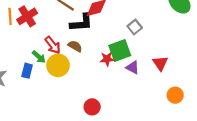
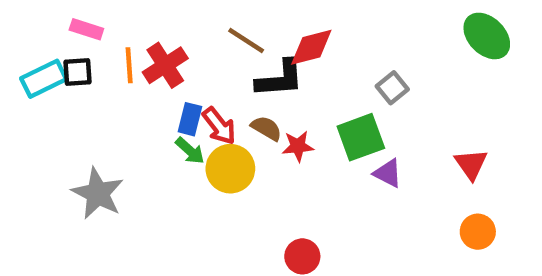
red star: (107, 59) -> (298, 146), moved
red triangle: (160, 63) -> (471, 164), moved
blue rectangle: (27, 71) -> (190, 119), moved

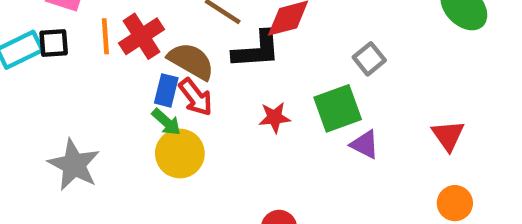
brown semicircle: (266, 128) -> (191, 61), moved, size x1.5
yellow circle: (230, 169) -> (180, 154), moved

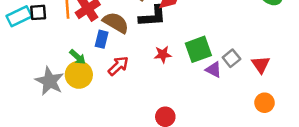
gray square: (369, 59) -> (231, 58), moved
red arrow: (196, 97) -> (118, 66), moved, turned -95
green arrow: (166, 122) -> (78, 57), moved
yellow circle: (180, 154) -> (79, 75), moved

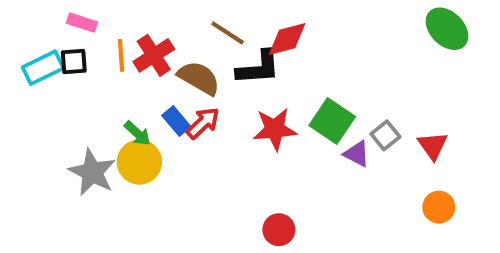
blue rectangle: (102, 39) -> (176, 121), moved, turned -54
green square: (198, 49) -> (332, 121), turned -36
red star: (163, 54) -> (275, 129), size x1.5
red arrow: (118, 66) -> (203, 123), moved

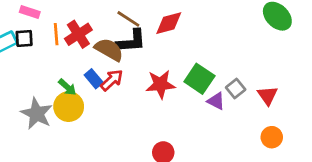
black L-shape: (258, 68) -> (131, 41), moved

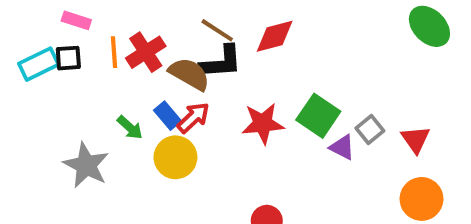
yellow circle: (69, 107) -> (175, 157), moved
orange circle: (272, 137) -> (422, 199), size x1.4

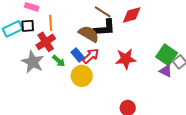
red cross: (146, 52) -> (46, 42), moved
green square: (318, 116) -> (167, 55), moved
gray star: (86, 165) -> (33, 62), moved

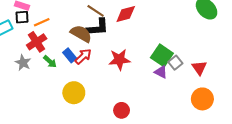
orange line: (51, 23) -> (42, 22), turned 70
black square: (28, 26) -> (22, 17), moved
gray star: (33, 62) -> (23, 63), size x0.7
yellow circle: (82, 76) -> (74, 93), moved

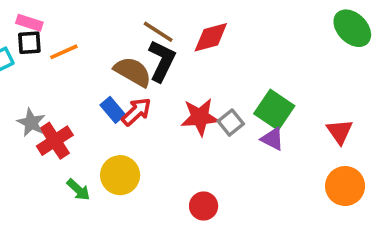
black L-shape: (98, 27) -> (162, 61), turned -60
red cross: (37, 42) -> (55, 141), moved
green arrow: (50, 62) -> (78, 190), moved
gray square: (175, 63) -> (231, 123), moved

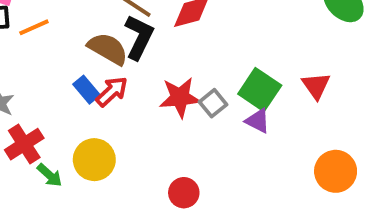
red triangle: (340, 132) -> (316, 86), moved
red cross: (55, 141) -> (24, 144), moved

